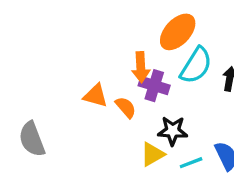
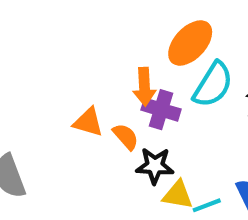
black star: (173, 131) -> (155, 166), moved
yellow triangle: (153, 154) -> (178, 195), moved, turned 40

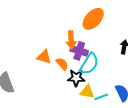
cyan semicircle: (213, 85) -> (89, 64), moved

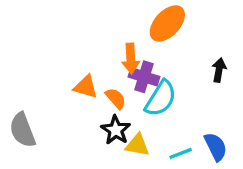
black star: (76, 78) -> (116, 130), moved, turned 30
yellow triangle: (87, 92) -> (137, 145), moved

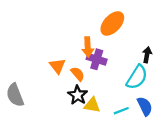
orange triangle: (86, 87) -> (57, 66), turned 36
cyan semicircle: (161, 98) -> (137, 77), moved

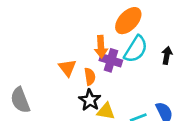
orange semicircle: (78, 74) -> (90, 76), turned 32
cyan semicircle: (137, 77) -> (136, 49), moved

